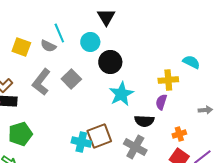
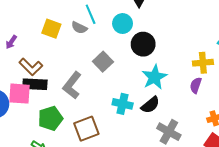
gray L-shape: (41, 82) -> (72, 85), moved
black semicircle: (144, 121) -> (150, 105), moved, turned -42
brown square: (99, 136) -> (86, 129), moved
cyan cross: (81, 142) -> (123, 104), moved

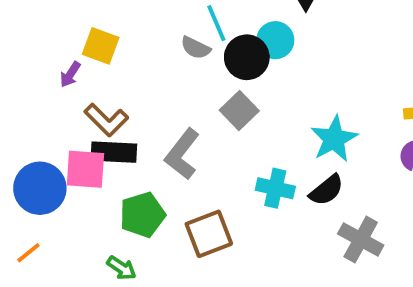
yellow square: (51, 29) -> (101, 46), moved
black circle: (143, 44) -> (247, 57), moved

